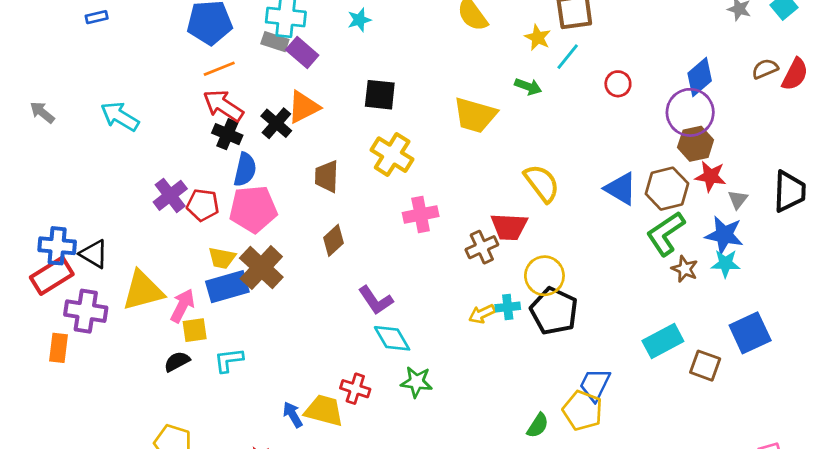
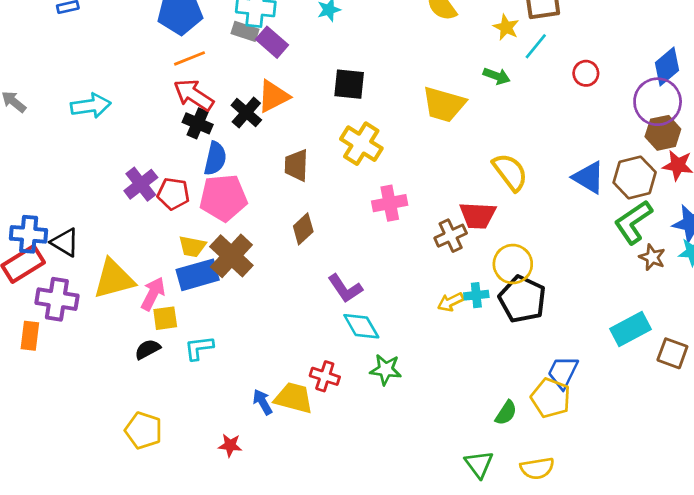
cyan arrow: (120, 116) -> (91, 106), turned 141

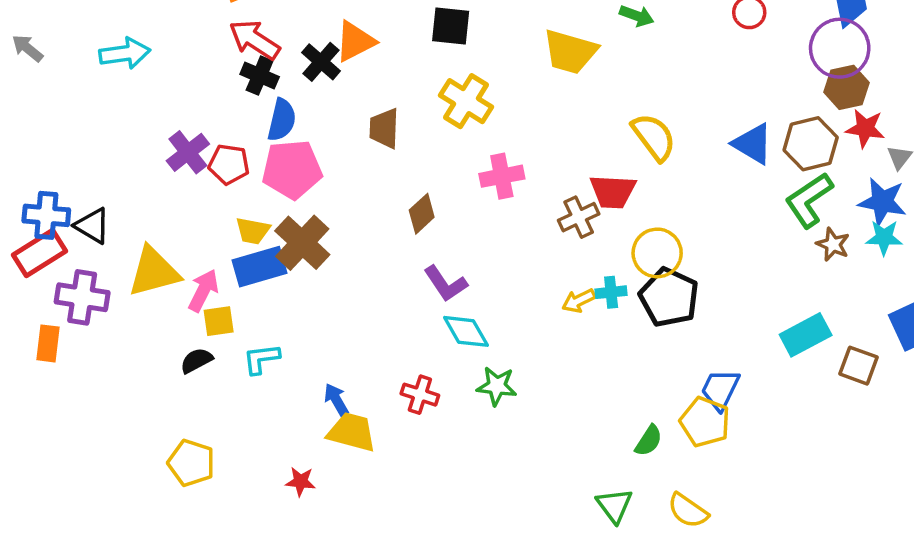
brown diamond: (303, 229) -> (422, 214), moved
yellow trapezoid: (294, 398) -> (352, 432), moved
blue arrow: (263, 402) -> (336, 400), moved
yellow semicircle: (537, 468) -> (688, 511), turned 44

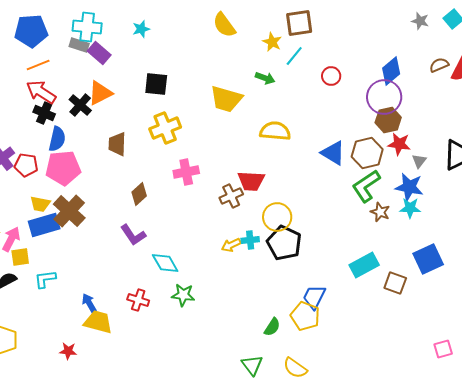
yellow cross: (466, 101) -> (165, 128), turned 36
yellow semicircle: (654, 137) -> (275, 131), moved, turned -48
purple L-shape: (446, 284) -> (133, 235), moved

